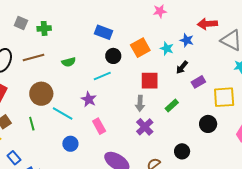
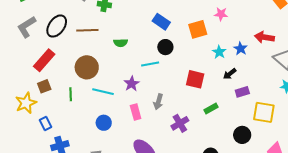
orange square: (140, 48) -> (198, 29), moved
gray arrow: (140, 103) -> (158, 102), moved
cyan line: (63, 114) -> (103, 92), turned -30

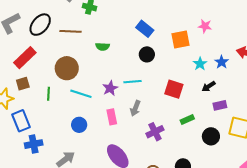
cyan line: (150, 64) -> (132, 82), moved
blue rectangle: (45, 123) -> (21, 121), size x1.5
black circle: (242, 135) -> (211, 136), moved

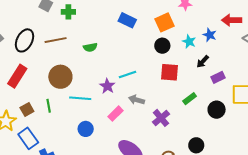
black circle: (147, 54) -> (162, 46), moved
brown square: (23, 84) -> (27, 109), moved
gray arrow: (135, 108) -> (137, 100), turned 98
pink rectangle: (112, 117) -> (116, 114), turned 70

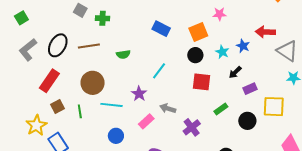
cyan line: (127, 74) -> (159, 71), moved, turned -36
brown square: (27, 109) -> (58, 106), moved

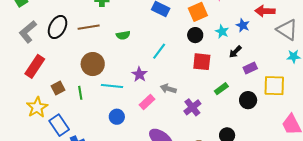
red rectangle: (49, 81) -> (35, 66), moved

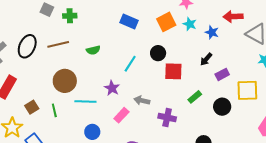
cyan star: (222, 32) -> (190, 24), moved
black circle: (195, 35) -> (158, 53), moved
purple cross: (192, 107) -> (167, 118), turned -36

